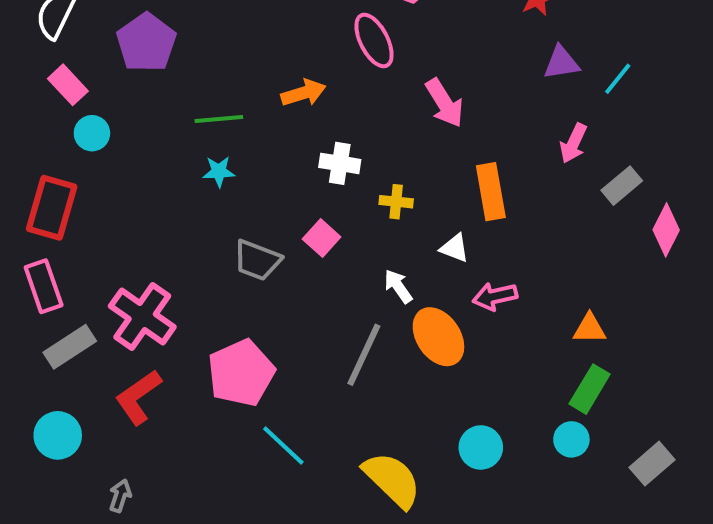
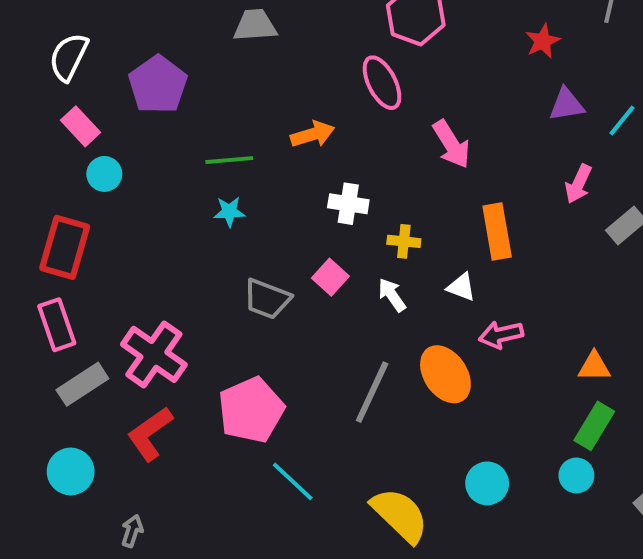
white arrow: (398, 286) -> (392, 295), moved

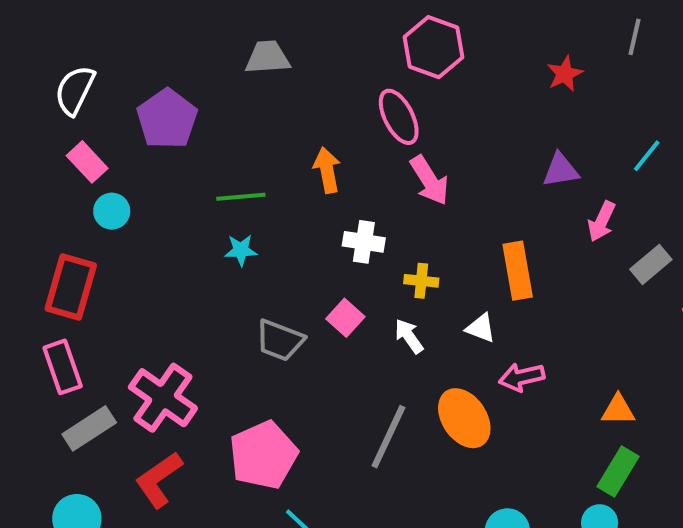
purple triangle: (566, 105) -> (561, 170), moved
orange arrow: (313, 134) -> (327, 170), turned -84
pink arrow: (451, 144) -> (429, 180), moved

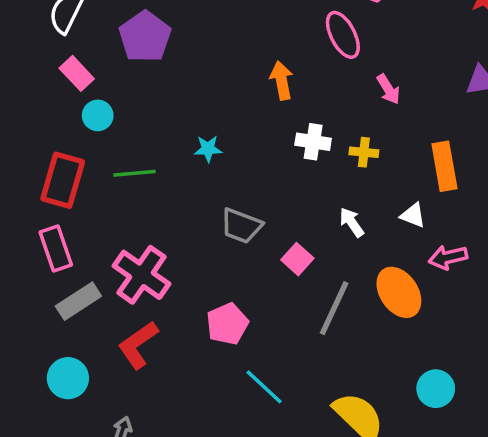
pink arrow: (429, 180) -> (388, 89), moved, size x0.7
green line: (241, 197) -> (134, 173), moved
yellow cross: (421, 281) -> (364, 152), moved
pink square: (345, 318) -> (297, 259), moved
pink pentagon: (263, 455) -> (227, 324), size x0.7

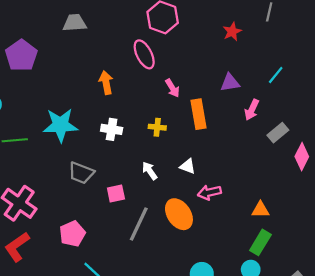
white cross: (313, 142) -> (112, 129), moved
cyan star: (208, 149) -> (60, 125), size x2.0
orange rectangle: (444, 166) -> (199, 114), moved
pink square: (297, 259) -> (116, 194), turned 36

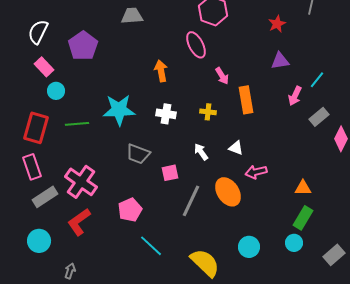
cyan line: (276, 75) -> (317, 80), moved
purple triangle: (230, 83) -> (280, 61), moved

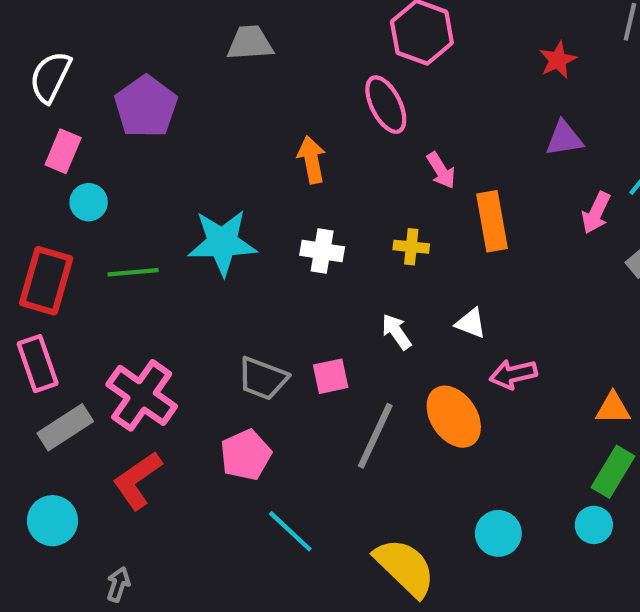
pink rectangle: (44, 67) -> (63, 151), turned 66
gray trapezoid: (138, 154) -> (263, 378), moved

